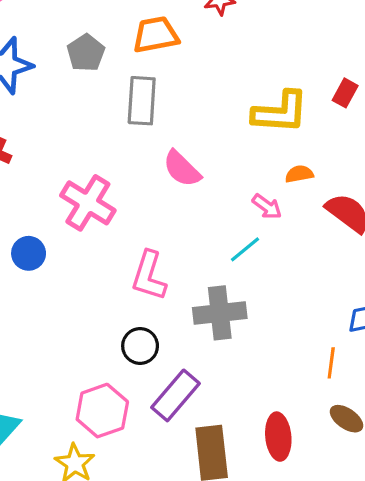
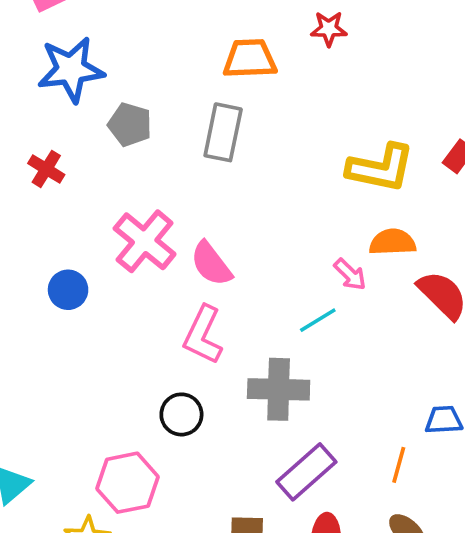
gray pentagon: (86, 53) -> (130, 125), moved, turned -30
pink semicircle: (182, 169) -> (211, 264), moved
orange semicircle: (299, 174) -> (393, 242), size x1.4
purple rectangle: (175, 395) -> (306, 472), moved

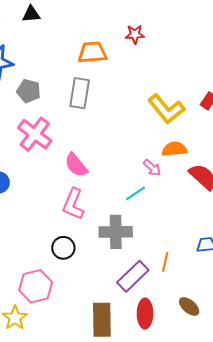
yellow L-shape: (381, 168) -> (166, 109), turned 42
pink cross: (145, 241) -> (35, 134), moved
orange line: (399, 465) -> (165, 262), moved

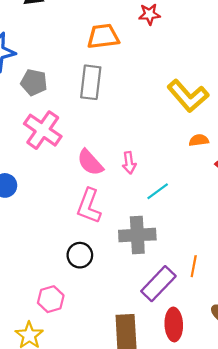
orange semicircle: (174, 149) -> (199, 140), size x0.7
pink arrow: (152, 168) -> (129, 163), moved, turned 42
pink hexagon: (36, 286) -> (51, 299), size x0.7

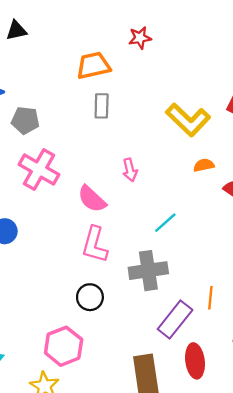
gray rectangle: (91, 82) -> (102, 106), moved, size x0.7
pink arrow: (129, 163) -> (130, 170), moved
pink hexagon: (51, 299) -> (64, 346), size x1.4

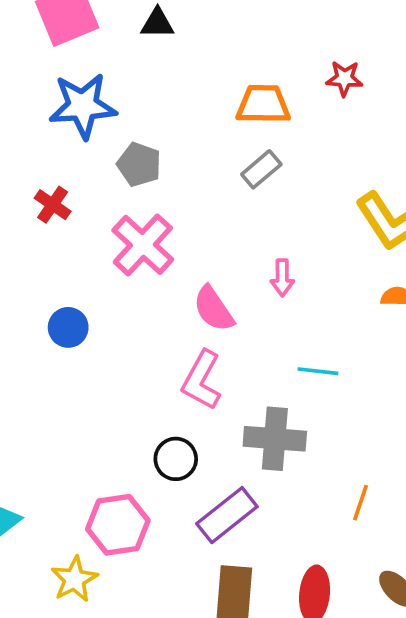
gray rectangle: (102, 106) -> (261, 169), turned 35
cyan line: (165, 223) -> (318, 371), turned 35
purple rectangle: (175, 319) -> (227, 515), moved

